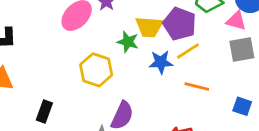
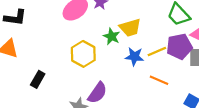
purple pentagon: (180, 24) -> (179, 46), moved, turned 30
yellow trapezoid: (149, 27) -> (130, 28), turned -30

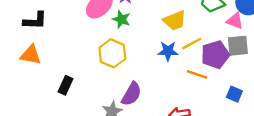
yellow trapezoid: (130, 28) -> (175, 21), moved
green star: (112, 36) -> (121, 19), moved
purple pentagon: (179, 46) -> (215, 55), moved

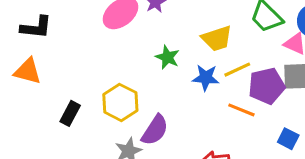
green star: (121, 19) -> (167, 57), moved
yellow hexagon: (112, 53) -> (120, 102), moved

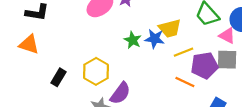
blue star: (206, 78) -> (155, 39), moved

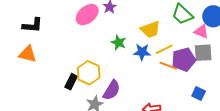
blue star: (155, 39) -> (142, 52), moved
black rectangle: (59, 77) -> (71, 82), moved
orange line: (185, 82) -> (168, 66), moved

